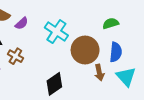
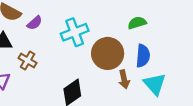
cyan cross: (56, 32) -> (75, 32), turned 35

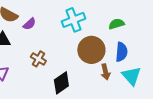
cyan cross: (75, 32) -> (73, 20), moved
brown cross: (28, 61) -> (38, 59), moved

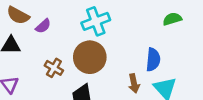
green semicircle: (116, 24) -> (172, 19), moved
brown circle: (91, 50) -> (90, 57), moved

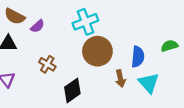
green semicircle: (172, 19) -> (169, 46), moved
brown circle: (90, 57) -> (97, 51), moved

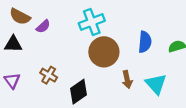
blue semicircle: (138, 57) -> (145, 42), moved
brown cross: (47, 64) -> (49, 75), moved

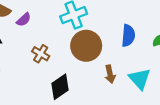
brown cross: (49, 75) -> (41, 54), moved

